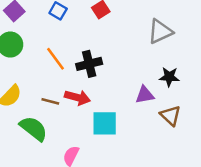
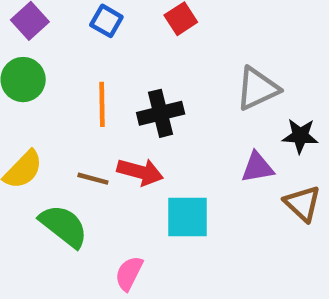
gray triangle: (160, 32) -> (257, 89), moved
orange line: (56, 59) -> (102, 104), turned 35

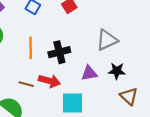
black star: (300, 136) -> (117, 71), moved
purple triangle: (257, 167) -> (89, 73), moved

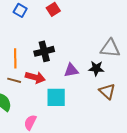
gray triangle: (107, 40) -> (110, 48), moved, turned 30
orange line: (31, 48) -> (15, 58), moved

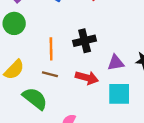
red arrow: (35, 77) -> (87, 78), moved
cyan square: (56, 97) -> (119, 94), moved

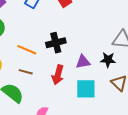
orange line: (51, 49) -> (27, 50), turned -66
red arrow: (87, 78) -> (58, 75), turned 90

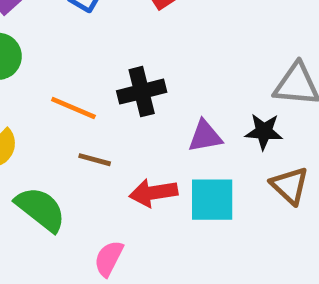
brown line: (26, 72) -> (95, 160), moved
red arrow: (58, 75) -> (153, 193), moved, turned 66

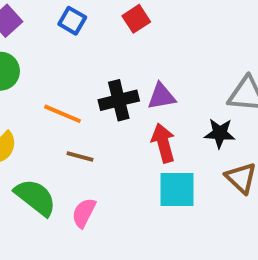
purple triangle: (205, 136) -> (161, 96), moved
red arrow: (153, 193) -> (163, 143), moved, turned 84
pink semicircle: (109, 258) -> (84, 213), moved

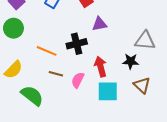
purple triangle: (161, 96) -> (99, 24), moved
pink semicircle: (84, 213) -> (78, 80), moved

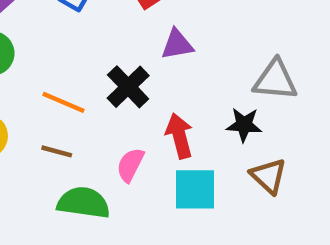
black cross: (77, 44) -> (128, 87), turned -30
brown line: (56, 74) -> (57, 151), moved
green semicircle: (32, 96) -> (83, 203), moved, turned -30

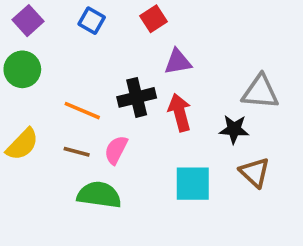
black cross: (128, 87) -> (137, 97), turned 30
red arrow: (179, 136) -> (180, 112), moved
pink semicircle: (130, 165) -> (116, 150), moved

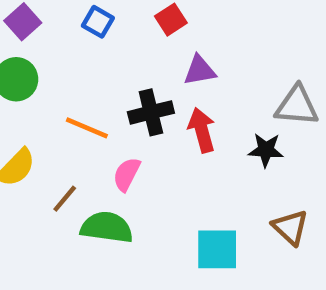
brown line: (77, 152) -> (65, 199), moved, turned -65
brown triangle: (255, 172) -> (290, 227), moved
cyan square: (193, 184) -> (217, 249), moved

